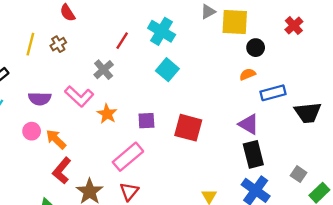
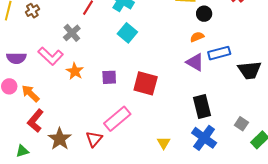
purple triangle: (249, 124) -> (195, 62), moved
pink rectangle: (128, 157) -> (117, 119), moved

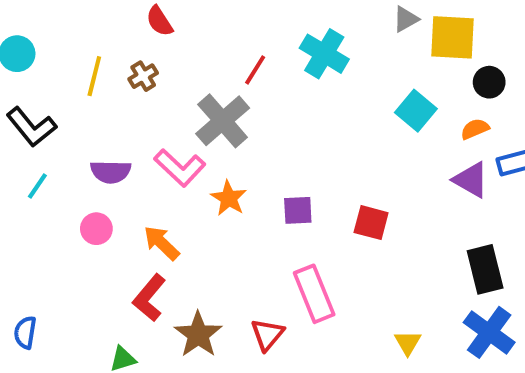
gray cross: (72, 33) -> (223, 121), size x1.5
cyan square: (127, 33) -> (416, 111), moved
red square: (146, 83) -> (371, 223), size x0.7
orange arrow: (30, 93) -> (162, 243), moved
pink rectangle: (117, 119) -> (314, 294), turned -72

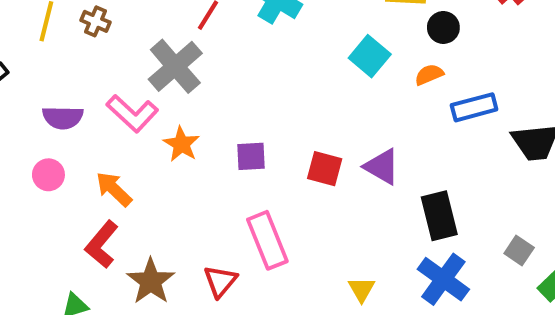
brown cross: (143, 76) -> (96, 21), turned -36
purple triangle: (471, 180) -> (382, 167), moved

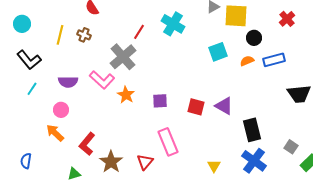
cyan square: (370, 56) -> (218, 52), turned 30
blue rectangle: (474, 107) -> (274, 60), moved
orange arrow: (114, 189) -> (55, 133), moved

